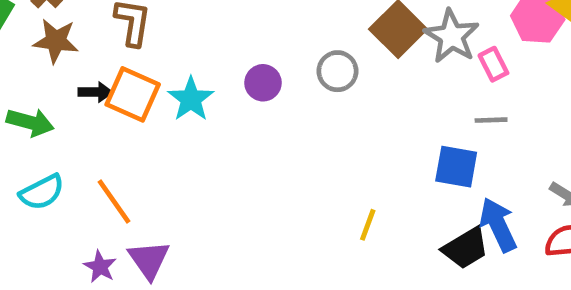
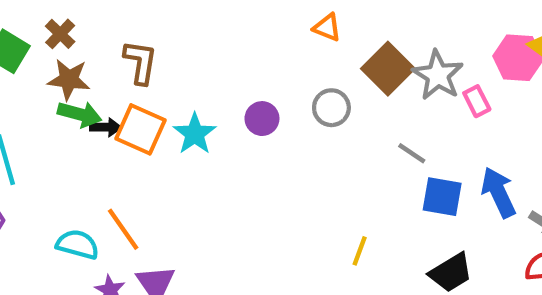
gray line: (491, 120) -> (412, 153), moved, turned 36
green arrow: (30, 122) -> (80, 114), moved
cyan semicircle: (42, 192) -> (78, 244), moved, turned -138
blue arrow: (498, 225) -> (499, 192), moved

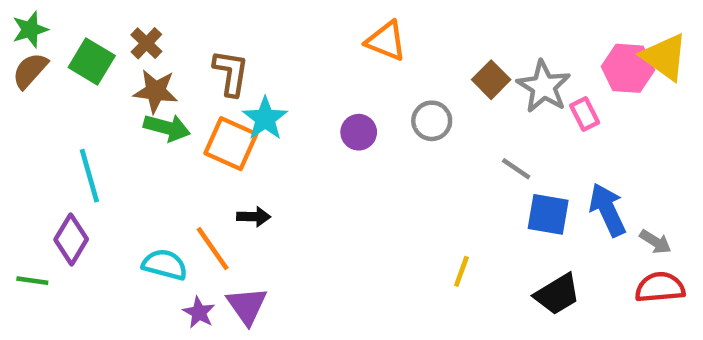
orange triangle: (327, 27) -> (386, 41), moved, size x1.4
brown square: (388, 69) -> (491, 80), size x0.7
black arrow: (106, 127) -> (254, 217), moved
cyan star: (195, 134) -> (265, 119), moved

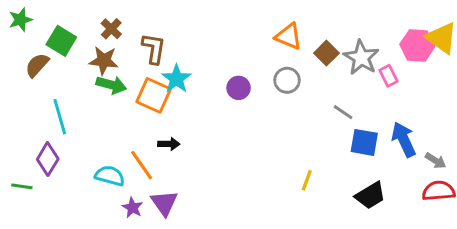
orange triangle: (386, 41) -> (289, 36), moved
brown cross: (146, 43) -> (111, 29), moved
brown semicircle: (30, 71) -> (37, 65), moved

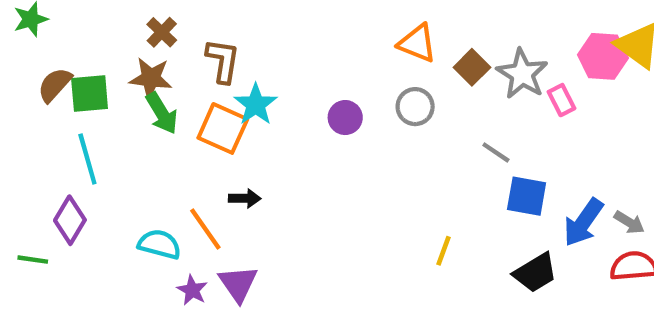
green square: (61, 41) -> (90, 93), moved, turned -36
green arrow: (111, 85) -> (162, 113), turned 44
blue arrow: (404, 139) -> (583, 222), moved, turned -120

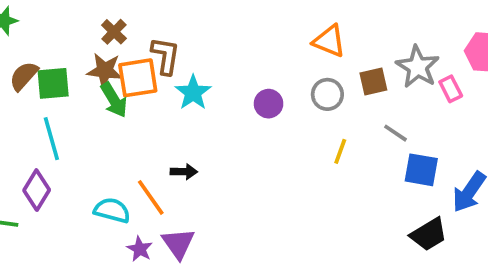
brown square: (472, 67) -> (373, 82), moved, turned 32
orange square: (223, 128) -> (138, 78), moved, turned -33
yellow line: (444, 251) -> (340, 151), moved

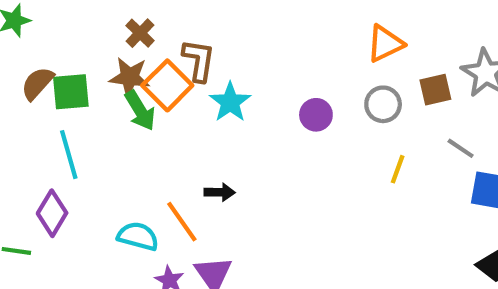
orange triangle: (329, 41) -> (385, 44), turned -48
orange square: (138, 78) -> (167, 85), turned -36

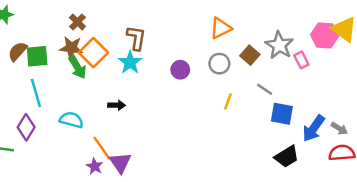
brown L-shape: (199, 60) -> (136, 38), moved
brown square: (435, 90) -> (250, 55), turned -36
black arrow: (220, 192) -> (117, 105), moved
orange line: (182, 222) -> (102, 148), moved
cyan semicircle: (138, 236) -> (71, 120), moved

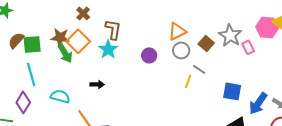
brown cross: (77, 22) -> (83, 13), moved
orange triangle: (221, 28) -> (177, 31), moved
gray line: (265, 89) -> (199, 69), moved

